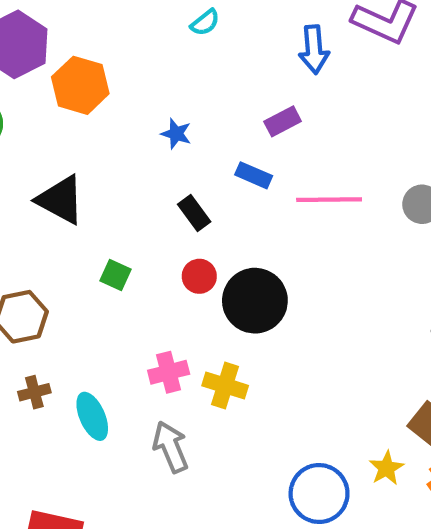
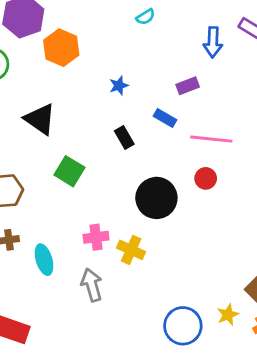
blue star: (176, 134) -> (119, 86), turned 30
green square: (115, 275) -> (69, 171), size x1.5
red circle: (199, 276) -> (206, 178), moved

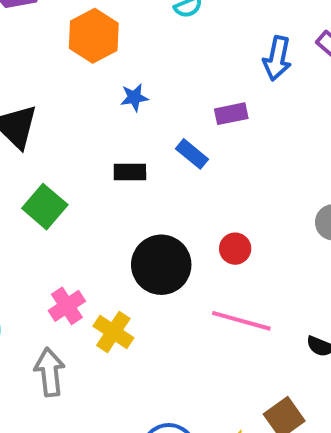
orange hexagon: (61, 48) -> (94, 36), moved
black rectangle: (124, 138) -> (130, 172), turned -70
pink line: (211, 139) -> (241, 321), moved
pink cross: (96, 237) -> (67, 306), turned -35

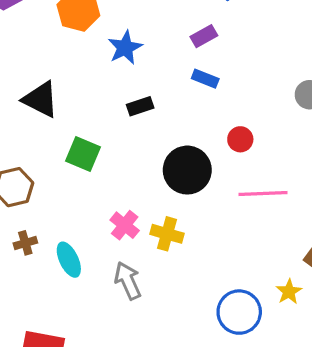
blue star: (134, 97) -> (125, 48), size x1.5
blue rectangle: (192, 154) -> (205, 79), moved

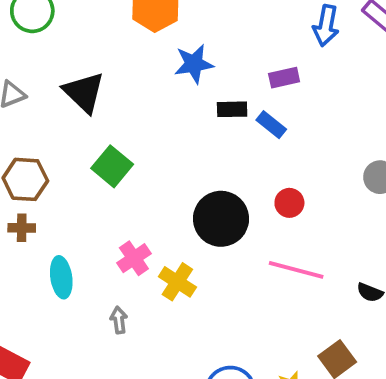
black rectangle: (140, 106) -> (232, 109), moved
brown cross: (25, 243) -> (22, 228), moved
gray arrow: (128, 281) -> (119, 320), size x0.6

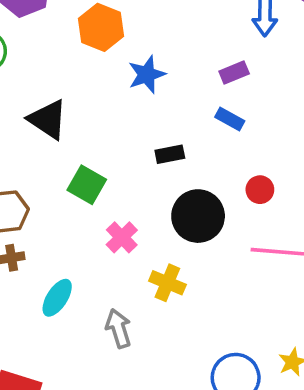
black rectangle: (232, 109) -> (170, 154), moved
pink cross: (134, 258) -> (122, 237), moved
cyan ellipse: (61, 277) -> (57, 298), turned 51
gray arrow: (119, 320) -> (119, 328), size x1.5

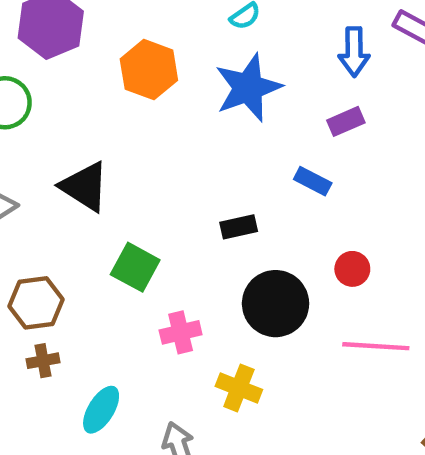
purple rectangle: (234, 72) -> (346, 121), moved
blue star: (147, 74) -> (248, 88), moved, size x1.4
pink cross: (122, 237) -> (181, 332), turned 32

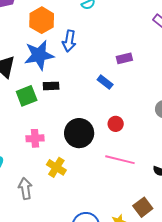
blue arrow: (354, 52) -> (69, 41), moved
blue star: (248, 88) -> (39, 55), moved
black rectangle: (239, 227) -> (51, 86), moved
green square: (135, 267) -> (27, 96), moved, turned 30

